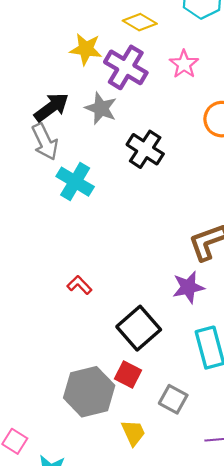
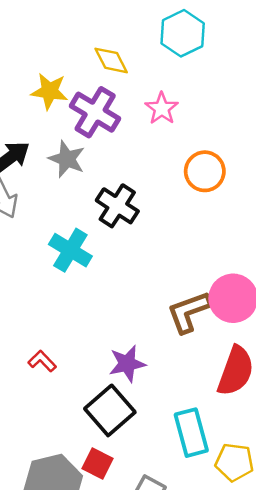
yellow diamond: (140, 22) -> (111, 60), turned 32
cyan cross: (75, 182) -> (70, 250), moved
purple star: (188, 287) -> (127, 364), moved

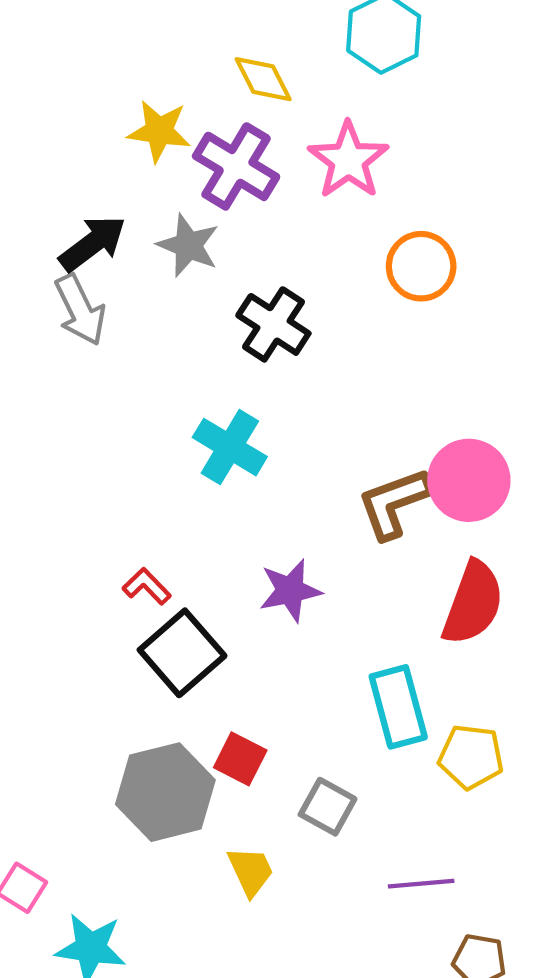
pink star: (162, 108) -> (348, 160), size x1.4
cyan cross: (70, 250) -> (230, 447), moved
black square: (110, 410) -> (182, 653), moved

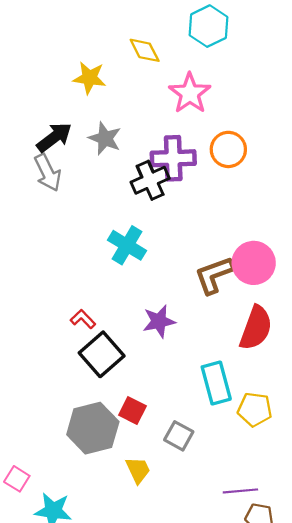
purple cross: (236, 166) -> (173, 158), moved, turned -33
black cross: (273, 324) -> (150, 180), turned 33
purple line: (421, 884) -> (240, 491), moved

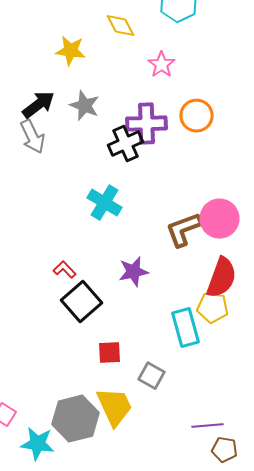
pink star: (190, 93) -> (162, 65), size x0.7
yellow pentagon: (255, 409) -> (212, 308), moved
red square: (132, 411) -> (110, 353), turned -30
gray hexagon: (93, 428) -> (76, 419), moved
yellow trapezoid: (138, 470) -> (114, 407), size x1.6

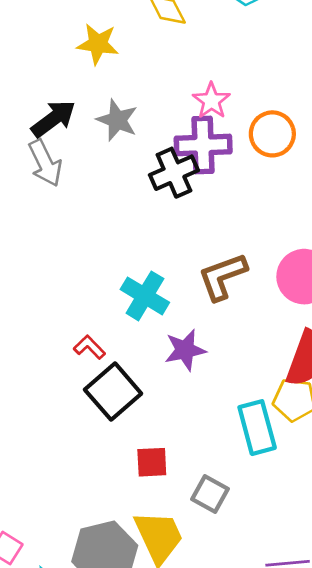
pink star: (162, 65) -> (211, 101), moved
cyan cross: (104, 203) -> (145, 296), moved
brown L-shape: (184, 230) -> (222, 277), moved

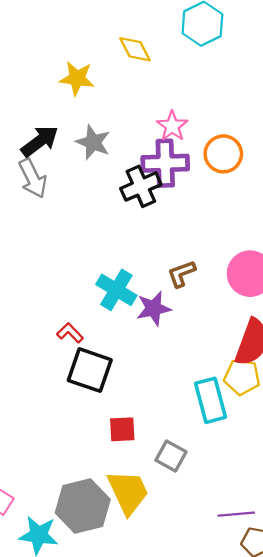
brown L-shape: (222, 277) -> (182, 274), size x0.7
purple star: (185, 350) -> (154, 308), moved
black square: (113, 392) -> (90, 370), turned -30

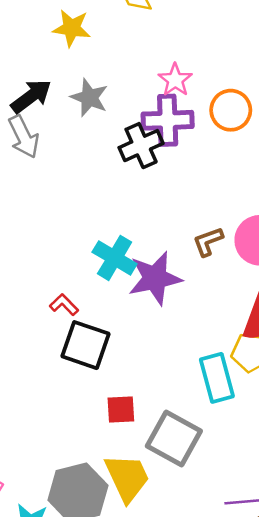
brown L-shape: (182, 274) -> (208, 242), moved
purple star: (154, 308) -> (155, 278), size x1.4
gray square: (171, 456) -> (174, 439), size x1.6

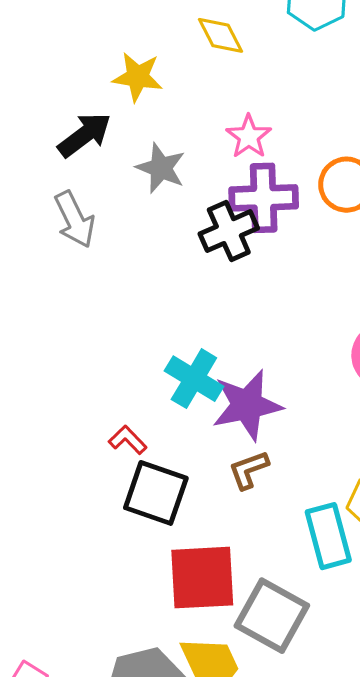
pink star: (175, 80) -> (249, 137), moved
black arrow: (31, 96) -> (85, 135), moved
brown L-shape: (208, 242) -> (249, 470), moved
red square: (121, 409) -> (202, 578), size x1.8

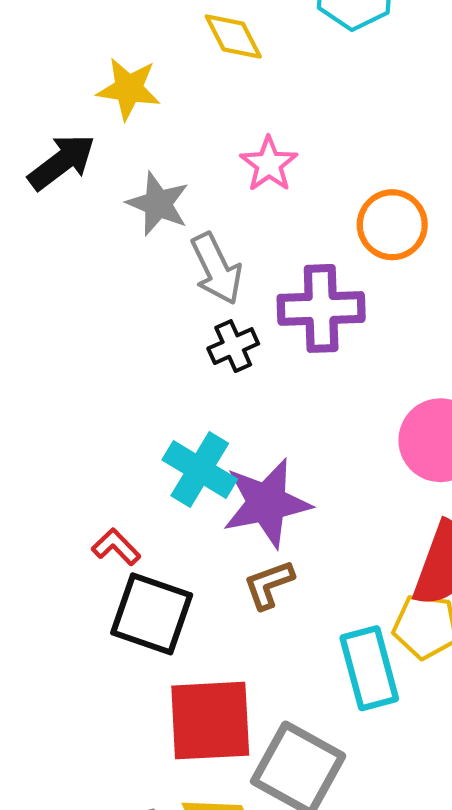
purple cross: (264, 198) -> (321, 308), moved
gray arrow: (75, 219) -> (217, 269), moved
black cross: (229, 231) -> (233, 346), moved, size x0.7

